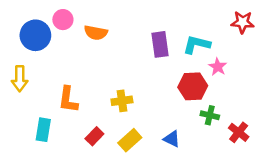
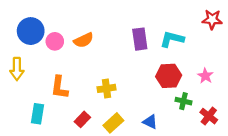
pink circle: (63, 20) -> (55, 41), moved
orange semicircle: (96, 33) -> (84, 40), moved, turned -36
pink star: (218, 67) -> (205, 76), moved

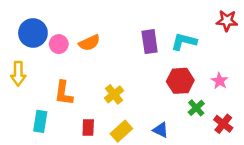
yellow cross: (106, 88) -> (114, 94), turned -30
green cross: (183, 101) -> (196, 108), turned 35
red rectangle: (82, 119) -> (88, 128), turned -42

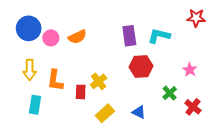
yellow arrow: (18, 73) -> (30, 70), moved
red hexagon: (180, 81) -> (141, 67), moved
red rectangle: (88, 128) -> (81, 92), moved

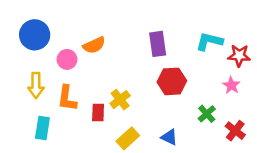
red star: (196, 18) -> (239, 56), moved
cyan L-shape: (159, 36) -> (209, 41), moved
pink circle: (51, 38) -> (67, 59), moved

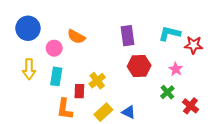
orange semicircle: (94, 45) -> (76, 37), turned 54
pink star: (231, 85) -> (176, 69), moved
orange L-shape: (67, 98) -> (65, 109), moved
cyan rectangle: (42, 128) -> (56, 76), moved
blue triangle: (169, 137) -> (129, 112), moved

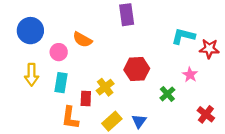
purple rectangle: (128, 36) -> (127, 15), moved
red hexagon: (139, 66) -> (137, 69), moved
green cross: (167, 92) -> (167, 94), moved
blue triangle: (129, 112) -> (139, 121), turned 40

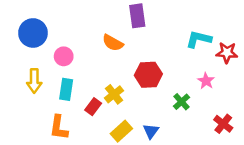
orange semicircle: (82, 40) -> (113, 43), moved
red rectangle: (86, 98) -> (93, 107), turned 35
orange L-shape: (70, 118) -> (59, 127), moved

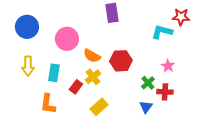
orange semicircle: (113, 43) -> (92, 56), moved
red star: (227, 53) -> (181, 17), moved
pink circle: (64, 56) -> (67, 39), moved, size x1.5
red cross: (223, 124) -> (165, 92), moved, turned -35
blue triangle: (151, 131) -> (146, 107), moved

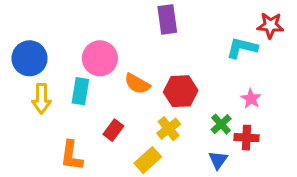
blue circle: (27, 27) -> (30, 58), moved
cyan rectangle: (54, 73) -> (80, 91), moved
yellow cross: (93, 77) -> (169, 129), moved

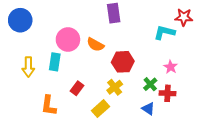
blue circle: (30, 58) -> (20, 20), moved
orange semicircle: (137, 84) -> (95, 45), moved
blue triangle: (218, 160) -> (148, 109), turned -32

